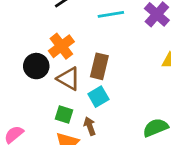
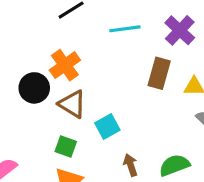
brown rectangle: (99, 66) -> (159, 73), moved
brown arrow: (90, 126) -> (130, 165), moved

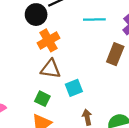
black circle: (34, 88) -> (36, 15), moved
brown triangle: (72, 104) -> (51, 69), turned -30

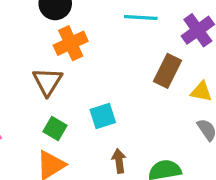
brown triangle: (51, 69) -> (47, 82), moved, turned 50

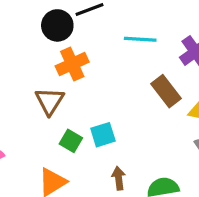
brown rectangle: (168, 71) -> (166, 91), turned -64
green square: (55, 128) -> (71, 141), moved

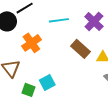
orange cross: (72, 64) -> (31, 43), moved

